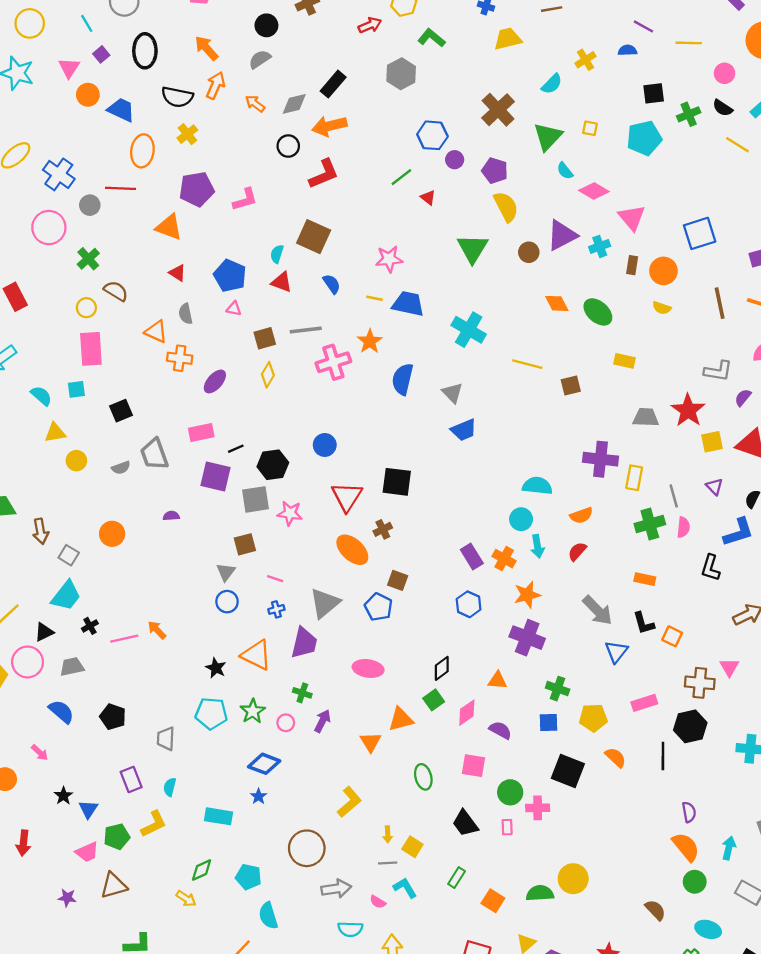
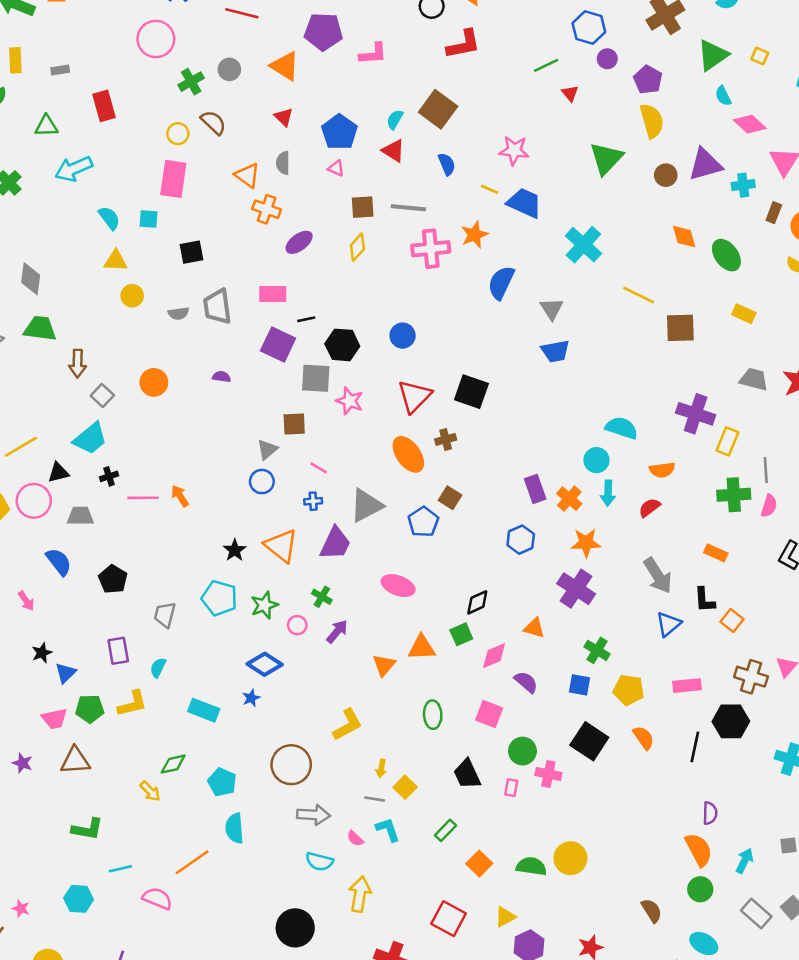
gray circle: (90, 205) -> (229, 69), moved
brown square: (571, 386) -> (680, 328), size x1.4

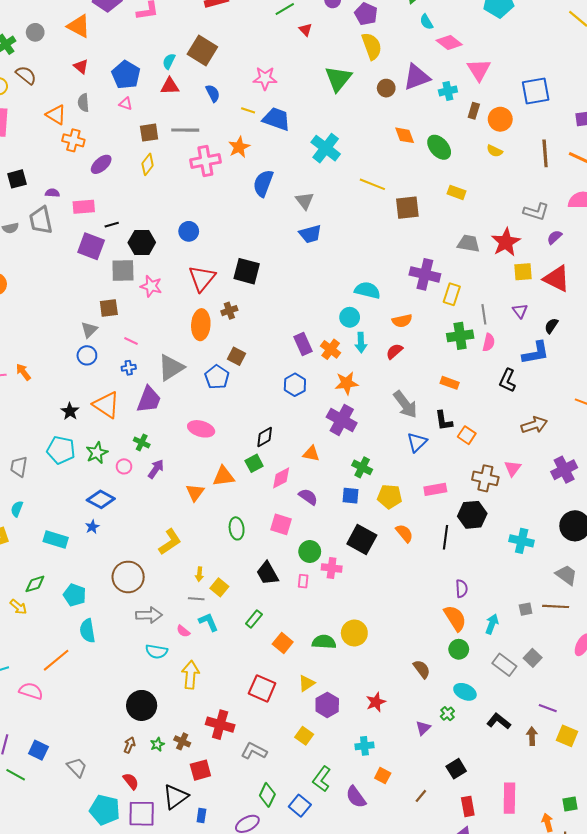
red triangle: (393, 151) -> (170, 86), turned -30
purple semicircle: (221, 377) -> (52, 193), moved
orange ellipse: (408, 454) -> (201, 325), turned 44

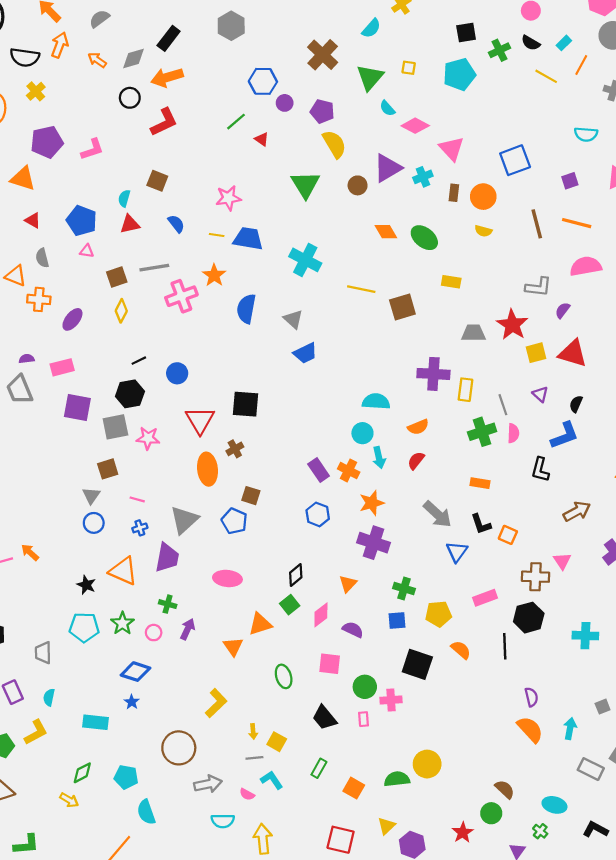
brown square: (202, 51) -> (157, 181), size x0.7
black line: (112, 225) -> (139, 361), moved
orange triangle: (311, 454) -> (348, 584), turned -48
green circle: (459, 649) -> (491, 813), moved

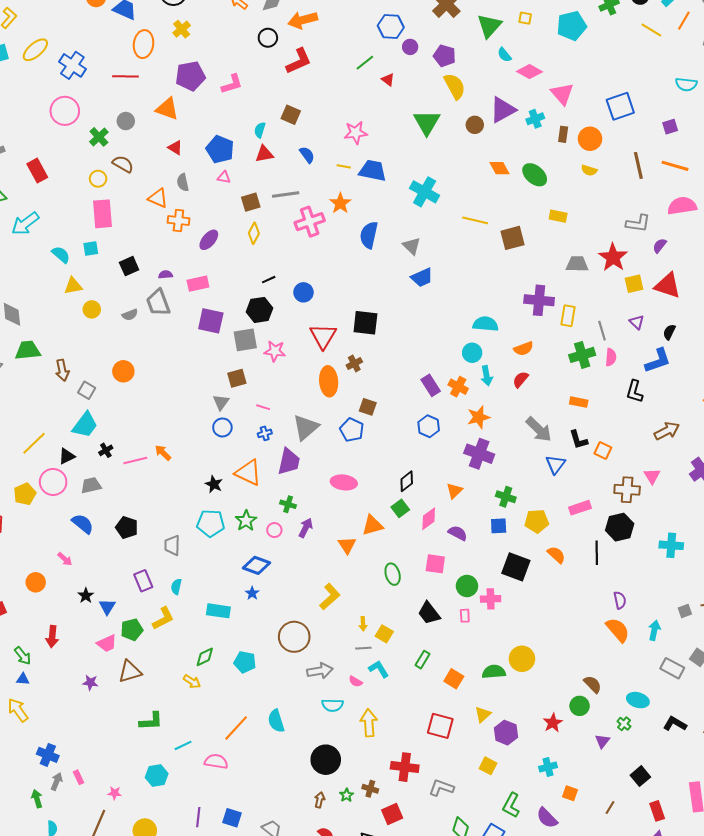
cyan semicircle: (146, 812) -> (276, 721), moved

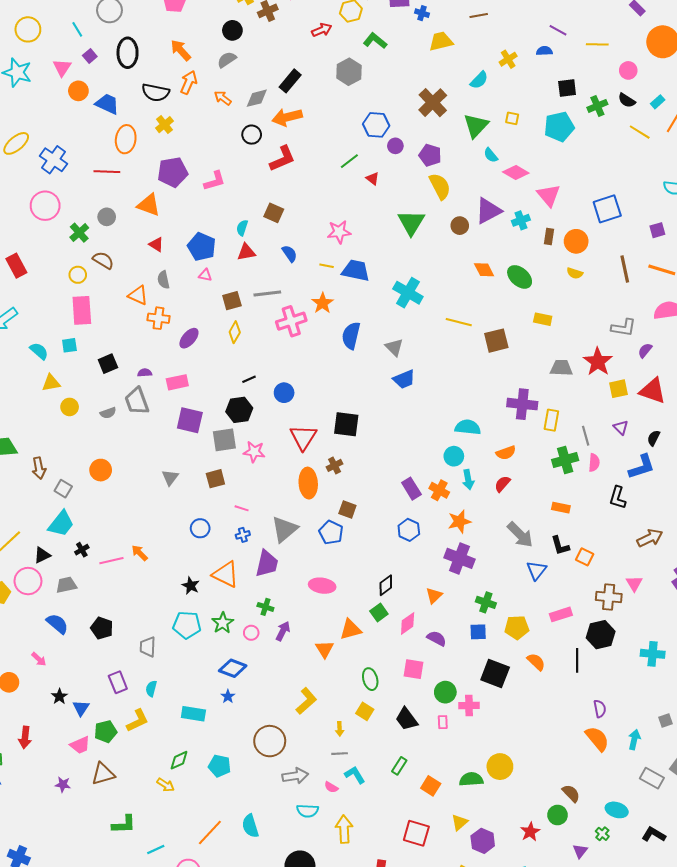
gray triangle: (221, 402) -> (170, 477), moved
yellow square: (384, 634) -> (365, 711), moved

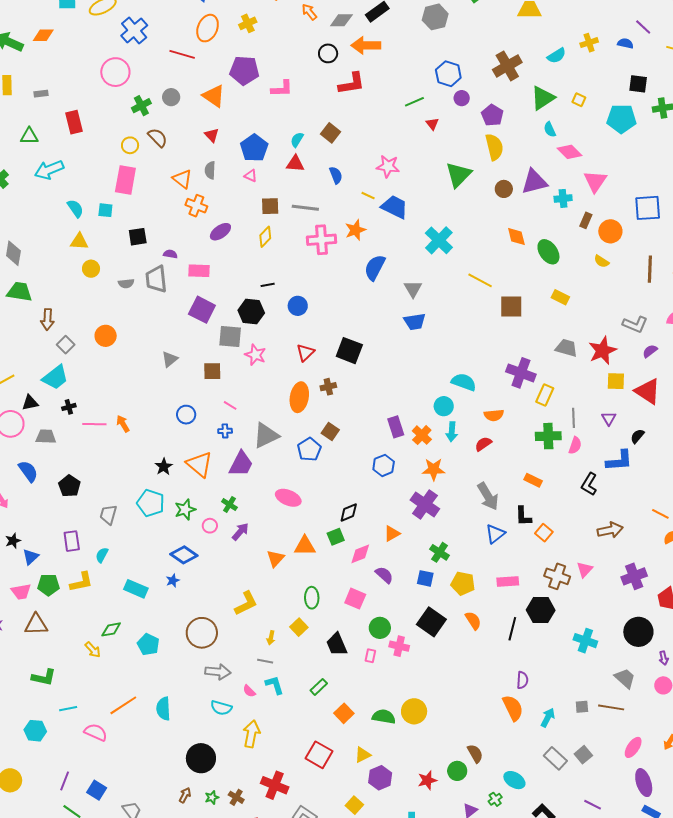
red triangle: (303, 437) -> (305, 353), size x0.7

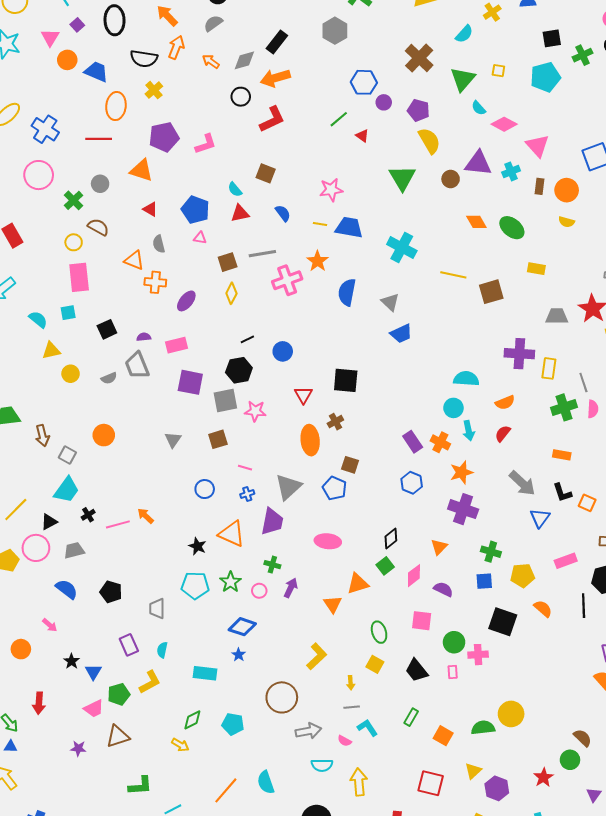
cyan semicircle: (297, 140) -> (235, 189), turned -56
purple triangle: (534, 182) -> (478, 163), turned 36

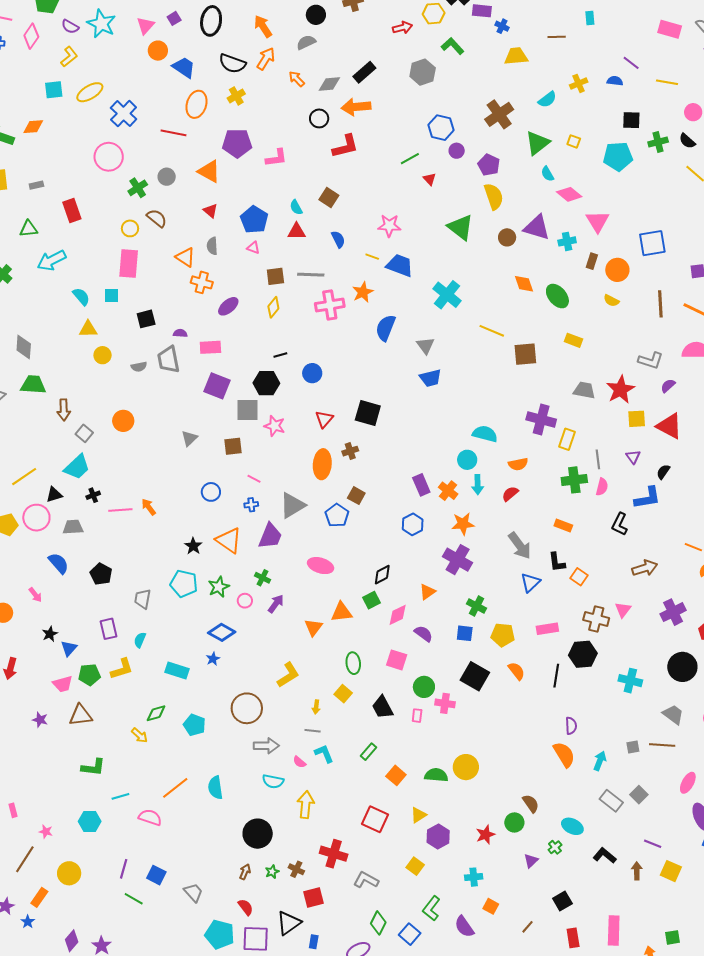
green triangle: (402, 178) -> (461, 227), turned -32

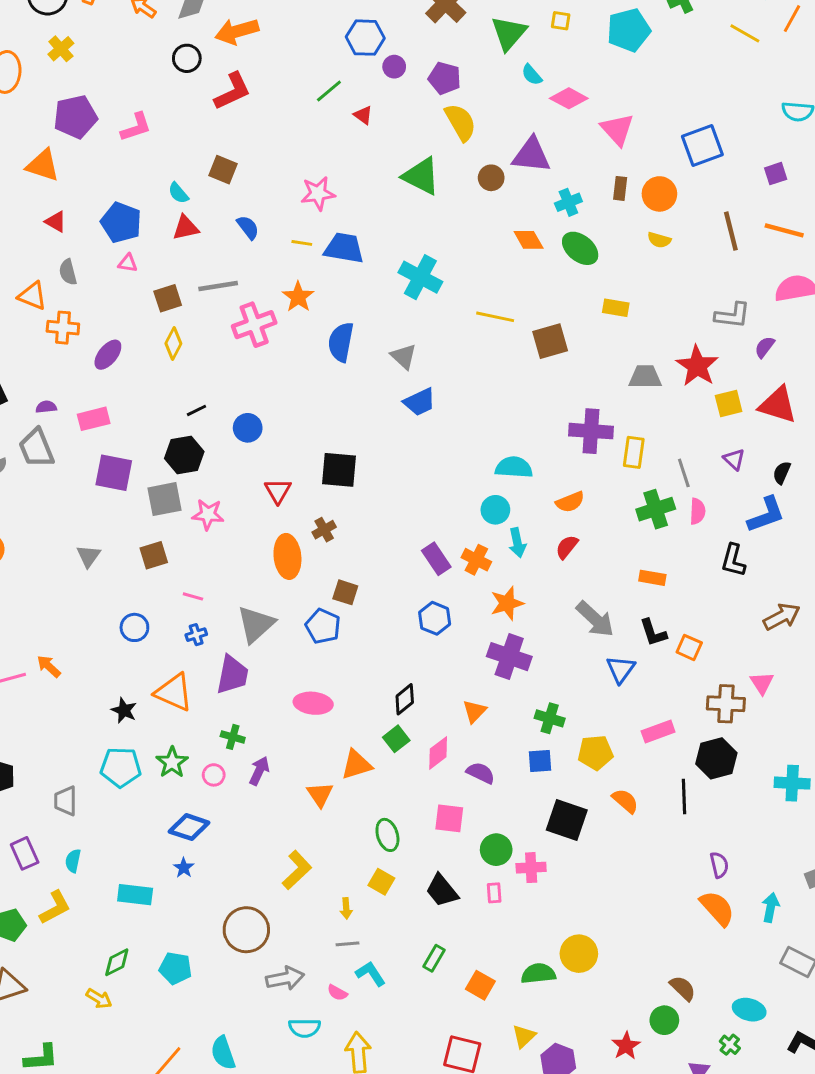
cyan cross: (567, 241) -> (568, 202), moved

